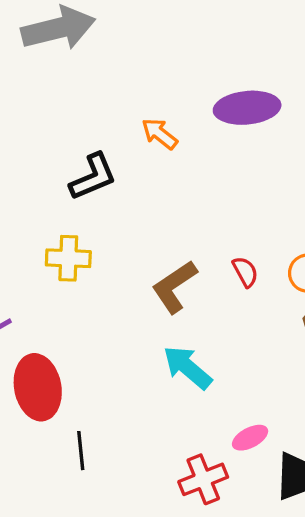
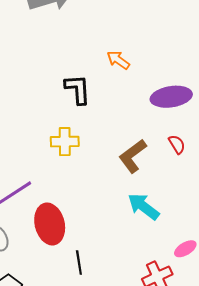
purple ellipse: (247, 108) -> (171, 97), moved
black L-shape: (93, 177) -> (78, 89), turned -68

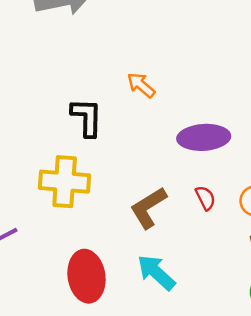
yellow cross: (65, 142) -> (65, 182), size x1.4
red ellipse: (50, 224) -> (86, 276), moved

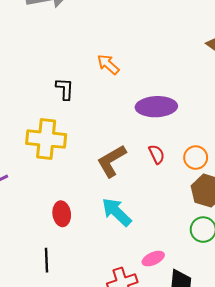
black L-shape: (87, 117) -> (65, 89), size x0.7
red ellipse: (86, 276) -> (62, 214), size x0.6

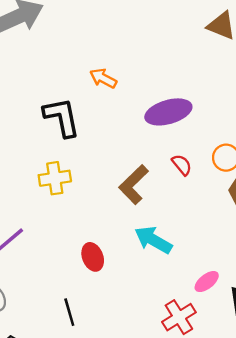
black L-shape: (65, 89) -> (62, 117), size x1.6
yellow cross: (46, 139) -> (55, 178), size x0.7
black line: (46, 260) -> (69, 312), moved

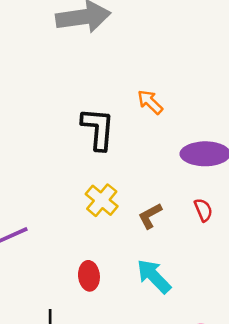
yellow cross: (55, 178) -> (102, 200), moved, turned 32
brown L-shape: (134, 185) -> (150, 216), size x0.7

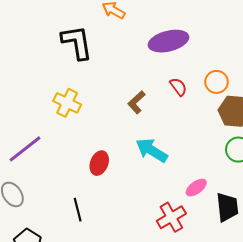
yellow cross: (102, 200) -> (67, 103), moved
red ellipse: (89, 276) -> (99, 163), turned 40

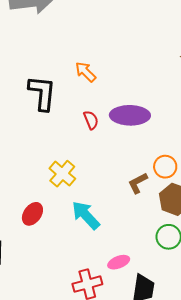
red semicircle: (178, 87) -> (91, 120), moved
brown L-shape: (136, 102) -> (138, 183), moved
yellow cross: (67, 103) -> (62, 174), moved

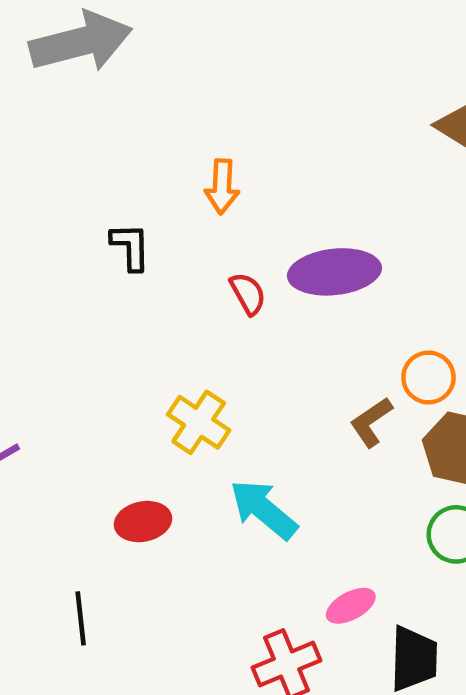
orange arrow: (86, 72) -> (222, 187), turned -125
black L-shape: (42, 93) -> (130, 247), size x0.6
red ellipse: (32, 214) -> (143, 522), turned 50

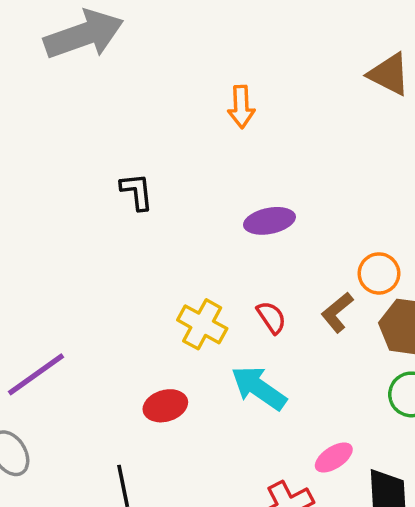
orange arrow: (222, 187) -> (241, 107), moved
purple ellipse: (334, 272) -> (269, 221), moved, size x0.7
red semicircle: (248, 294) -> (271, 317), moved

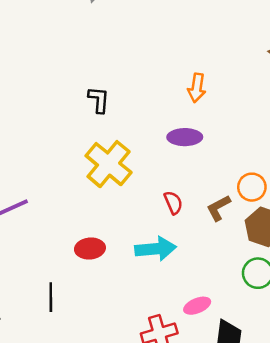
orange arrow: (241, 107) -> (197, 88), moved
yellow cross: (202, 324) -> (109, 164), moved, size x1.4
cyan arrow: (259, 388) -> (156, 249), turned 129

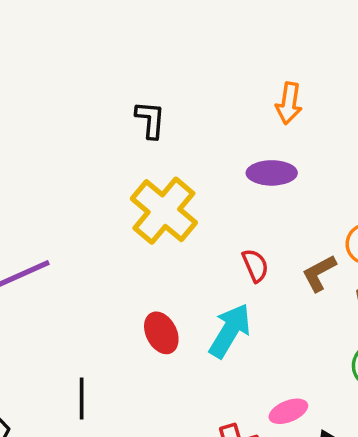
red ellipse: (90, 249) -> (161, 333), moved, turned 68
cyan arrow: (156, 249) -> (230, 331), turned -54

